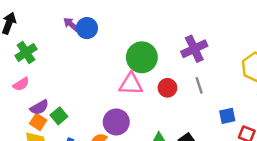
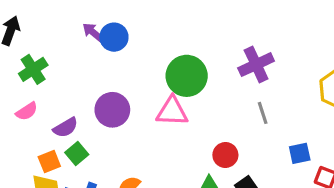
red circle: (167, 88) -> (225, 155), moved
purple semicircle: (39, 107) -> (65, 128), moved
orange square: (38, 122) -> (49, 161), turned 35
purple circle: (116, 122) -> (112, 110), moved

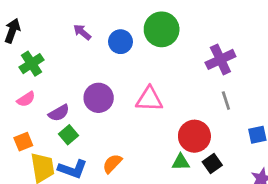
blue circle: (114, 37) -> (120, 42), moved
green circle: (187, 76) -> (162, 29), moved
red circle: (225, 155) -> (194, 136), size x1.5
orange square: (49, 161) -> (23, 142), moved

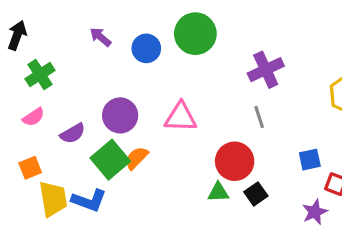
gray line: (226, 101) -> (259, 117), moved
green square: (68, 135) -> (110, 160), moved, size x1.6
orange semicircle: (112, 164) -> (136, 158), moved

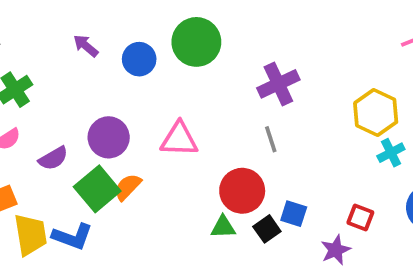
blue square: (310, 160) -> (294, 214), moved, turned 30

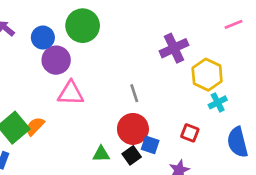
purple cross: (278, 84) -> (174, 48), moved
purple circle: (109, 137) -> (56, 60), moved
red circle: (242, 191) -> (133, 129), moved
red square: (360, 217) -> (190, 133), moved

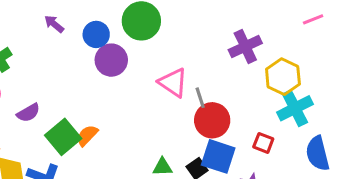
pink triangle: (71, 93) -> (173, 83), moved, turned 32
cyan cross: (218, 102) -> (295, 108), size x1.6
red circle: (133, 129) -> (212, 120), moved
blue square: (150, 145) -> (218, 156), size x1.6

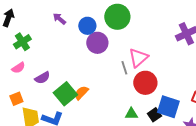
pink triangle: (173, 83) -> (138, 58), turned 45
gray line: (200, 98) -> (124, 68), moved
red circle: (212, 120) -> (145, 83), moved

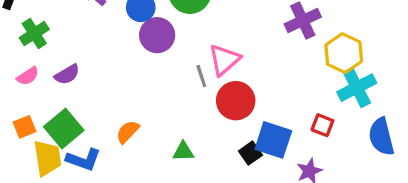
purple semicircle: (42, 78) -> (67, 74), moved
orange semicircle: (81, 93) -> (128, 132), moved
green square: (65, 94) -> (64, 128), moved
green triangle: (131, 114) -> (183, 151), moved

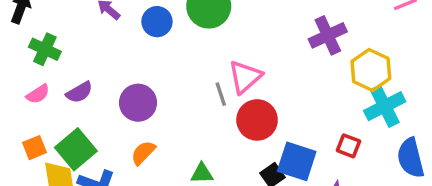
green cross: (34, 34) -> (45, 49), turned -32
purple circle: (157, 35) -> (138, 103), moved

